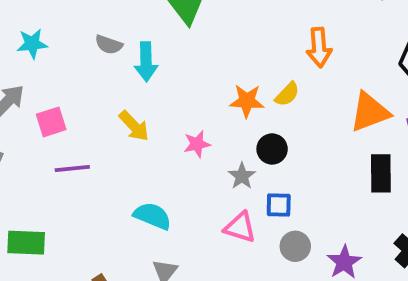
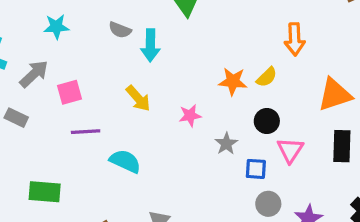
black circle: (272, 149) -> (267, 121), moved
cyan semicircle: (152, 216) -> (125, 161), moved
pink triangle: (240, 227) -> (290, 150), moved, turned 44

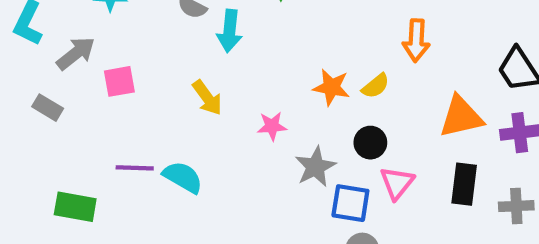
purple line: (86, 132) -> (135, 168), moved
gray star: (226, 144) -> (315, 167), size x1.4
blue square: (256, 169) -> (350, 203), size x1.4

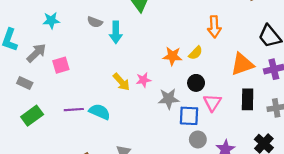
yellow arrow: (207, 98) -> (121, 82), moved
gray star: (315, 167) -> (169, 99), turned 30
green rectangle: (75, 207) -> (32, 116), moved, turned -40

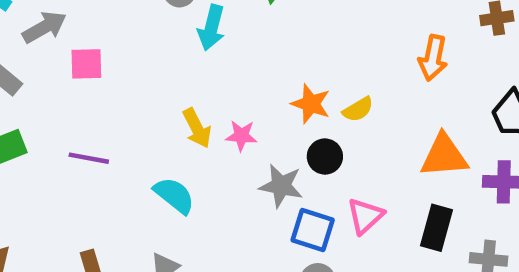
orange arrow: (214, 27) -> (433, 58), moved
black circle: (196, 83) -> (325, 157), moved
cyan semicircle: (100, 112) -> (174, 195), moved

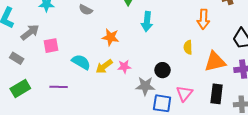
cyan arrow: (211, 28) -> (147, 22), moved
orange star: (311, 104) -> (111, 37), moved
yellow semicircle: (358, 109) -> (188, 47), moved, turned 128
yellow arrow: (197, 128) -> (104, 66), turned 90
cyan semicircle: (174, 195) -> (81, 62), moved

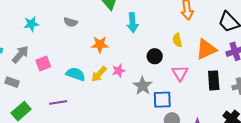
black circle: (162, 70) -> (155, 56), moved
gray star: (145, 86) -> (143, 86), turned -30
pink triangle: (184, 94) -> (180, 73), moved

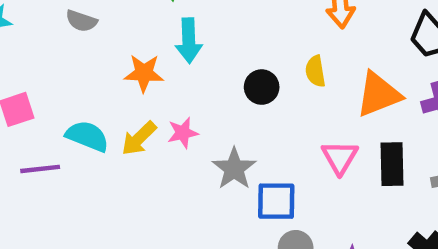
cyan arrow: (133, 23) -> (189, 41), moved
black circle: (155, 56) -> (262, 87), moved
pink triangle: (180, 73) -> (340, 157), moved
purple line: (58, 103) -> (40, 169), moved

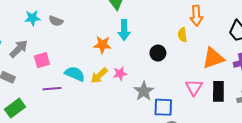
gray semicircle: (81, 21) -> (56, 21), moved
yellow semicircle: (315, 71) -> (182, 35), moved

